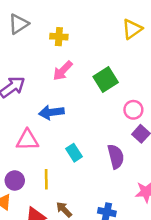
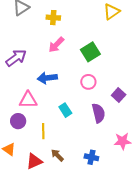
pink circle: (133, 110) -> (88, 82), moved
purple circle: (15, 180) -> (18, 121), moved

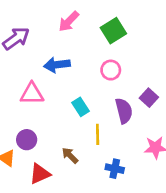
purple square: (119, 95) -> (149, 98), moved
purple circle: (18, 121) -> (27, 140), moved
yellow line: (43, 131) -> (98, 134), moved
brown arrow: (57, 155) -> (70, 155), moved

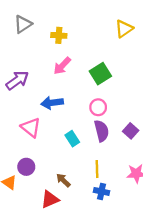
pink triangle: (32, 94) -> (31, 127), turned 40
purple semicircle: (124, 111) -> (102, 131), moved
yellow line: (98, 134) -> (97, 169), moved
red triangle: (40, 174) -> (50, 199), moved

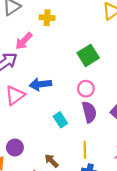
pink arrow: (62, 66) -> (24, 41), moved
pink triangle: (31, 127) -> (15, 95), moved, turned 45

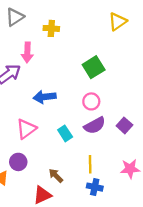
pink arrow: (24, 41) -> (27, 52), turned -42
pink triangle: (15, 95) -> (26, 129), moved
purple semicircle: (89, 112) -> (95, 125), turned 75

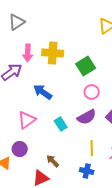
yellow cross: (51, 28) -> (53, 53), moved, size x1.5
blue arrow: (44, 97) -> (43, 92), turned 42
pink circle: (91, 101) -> (92, 92), moved
yellow line: (90, 164) -> (92, 148), moved

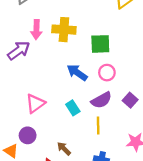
green square: (86, 66) -> (100, 44), turned 30
blue arrow: (43, 92) -> (77, 73), moved
yellow line: (92, 148) -> (98, 125), moved

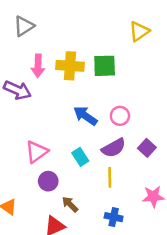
green square: (100, 44) -> (105, 66), moved
purple arrow: (19, 51) -> (17, 90), turned 60
purple circle: (28, 135) -> (48, 181), moved

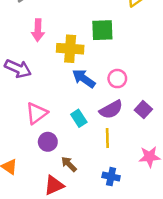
yellow cross: (70, 66) -> (70, 49), moved
purple arrow: (17, 90) -> (18, 69), moved

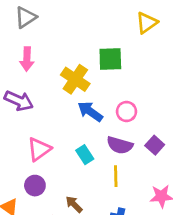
pink arrow: (38, 30) -> (27, 59), moved
yellow cross: (70, 49) -> (75, 79), turned 30
purple semicircle: (111, 110) -> (120, 145), turned 45
purple circle: (48, 142) -> (35, 186), moved

